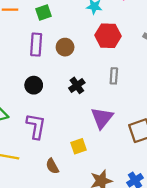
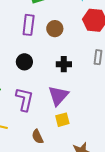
black cross: (77, 85) -> (64, 64), turned 32
purple triangle: (102, 118) -> (58, 96), moved

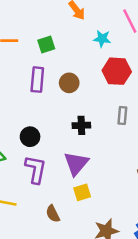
black circle: (24, 62) -> (30, 137), moved

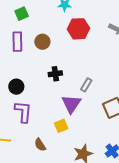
gray rectangle: (122, 115) -> (86, 85), moved, turned 32
purple triangle: (76, 163) -> (71, 104), moved

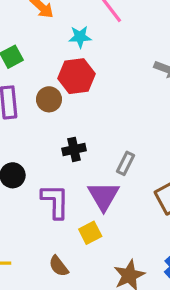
red hexagon: (78, 29) -> (76, 76), moved
purple L-shape: (23, 112) -> (55, 201), moved

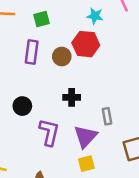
gray rectangle: (125, 163) -> (107, 116), turned -49
yellow square: (90, 233) -> (86, 164), moved

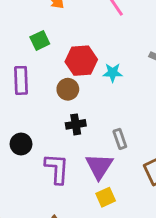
cyan star: (95, 16) -> (113, 73), moved
green square: (41, 19) -> (40, 40), moved
brown circle: (62, 57) -> (68, 89), moved

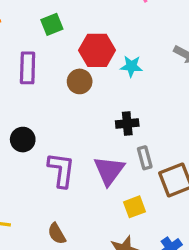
black cross: (76, 124) -> (127, 124), moved
gray rectangle: (120, 139) -> (145, 158), moved
yellow square: (106, 197) -> (135, 207), moved

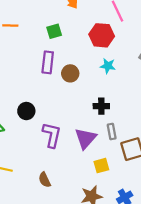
red hexagon: (97, 50) -> (102, 35), moved
purple rectangle: (28, 68) -> (48, 62), moved

